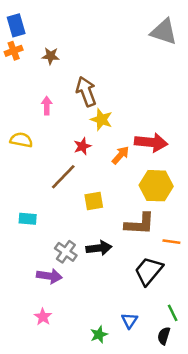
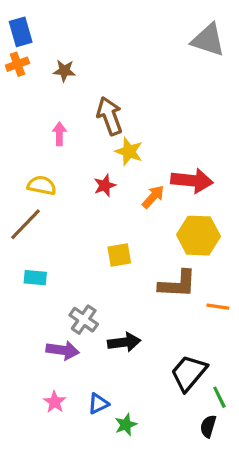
yellow semicircle: (21, 140) -> (42, 185), moved
brown line: (63, 177) -> (26, 224), moved
black arrow: (99, 248) -> (124, 342), moved
black trapezoid: (149, 271) -> (189, 373), moved
blue triangle: (129, 321) -> (98, 404), moved, turned 30

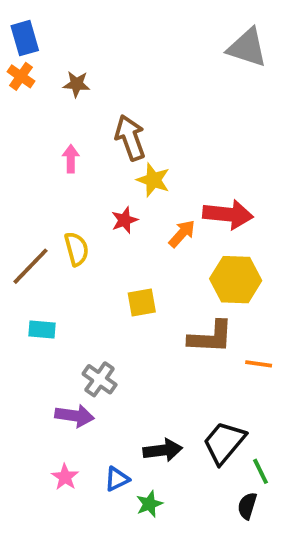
orange cross: (17, 64) -> (21, 76), turned -35
yellow semicircle: (42, 185) -> (77, 249), moved, turned 64
black arrow: (124, 342) -> (163, 450), moved

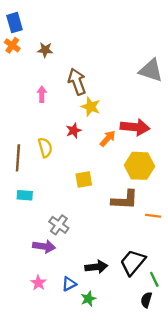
gray triangle: (247, 48) -> (151, 70), moved
brown line: (31, 266) -> (18, 158), turned -40

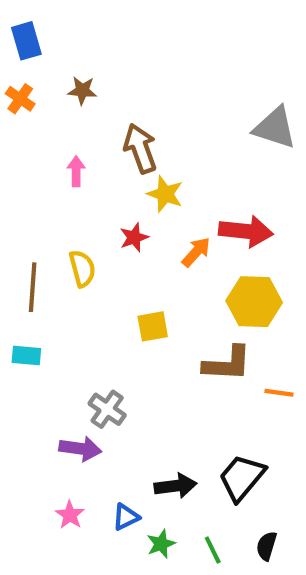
orange cross: (12, 45) -> (20, 99), moved
cyan rectangle: (25, 195) -> (26, 355), moved
green line: (154, 279) -> (213, 550), moved

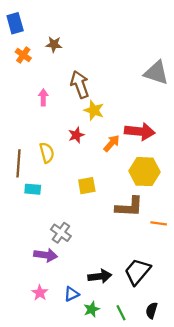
brown star: (82, 90) -> (54, 44), moved
orange cross: (20, 99) -> (23, 55), moved
cyan rectangle: (26, 355) -> (33, 189), moved

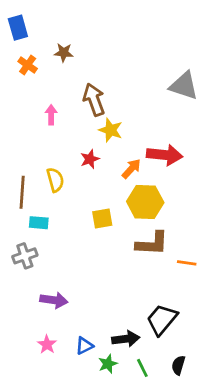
yellow hexagon: (144, 172) -> (145, 202), moved
gray cross: (61, 233) -> (25, 256), moved, turned 36
black arrow: (100, 276) -> (126, 339), moved

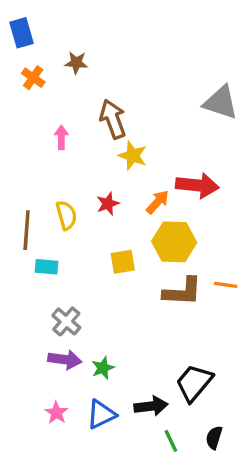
red star: (90, 159) -> (108, 204), moved
gray cross: (25, 256) -> (66, 321), moved, turned -30
orange line: (187, 263) -> (226, 285), moved
blue triangle: (84, 346) -> (101, 414), size x1.4
green star: (108, 364) -> (103, 368), moved

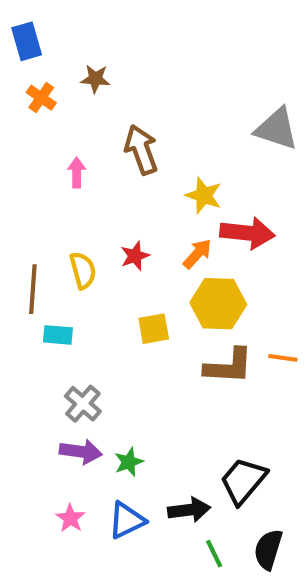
yellow star: (133, 156) -> (204, 195), moved
black semicircle: (214, 438) -> (268, 549), size x1.4

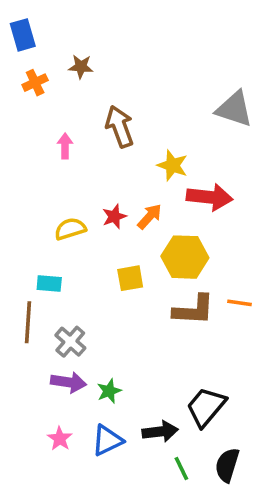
orange cross: (41, 98) -> (35, 83), turned 30
orange arrow: (197, 254) -> (150, 216), moved
yellow semicircle: (83, 270) -> (70, 229), turned -92
brown line: (33, 289) -> (28, 322), moved

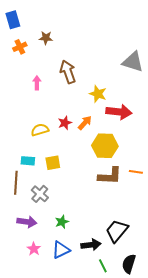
yellow square: (130, 278) -> (53, 163), moved
purple arrow: (69, 382) -> (27, 222), moved

